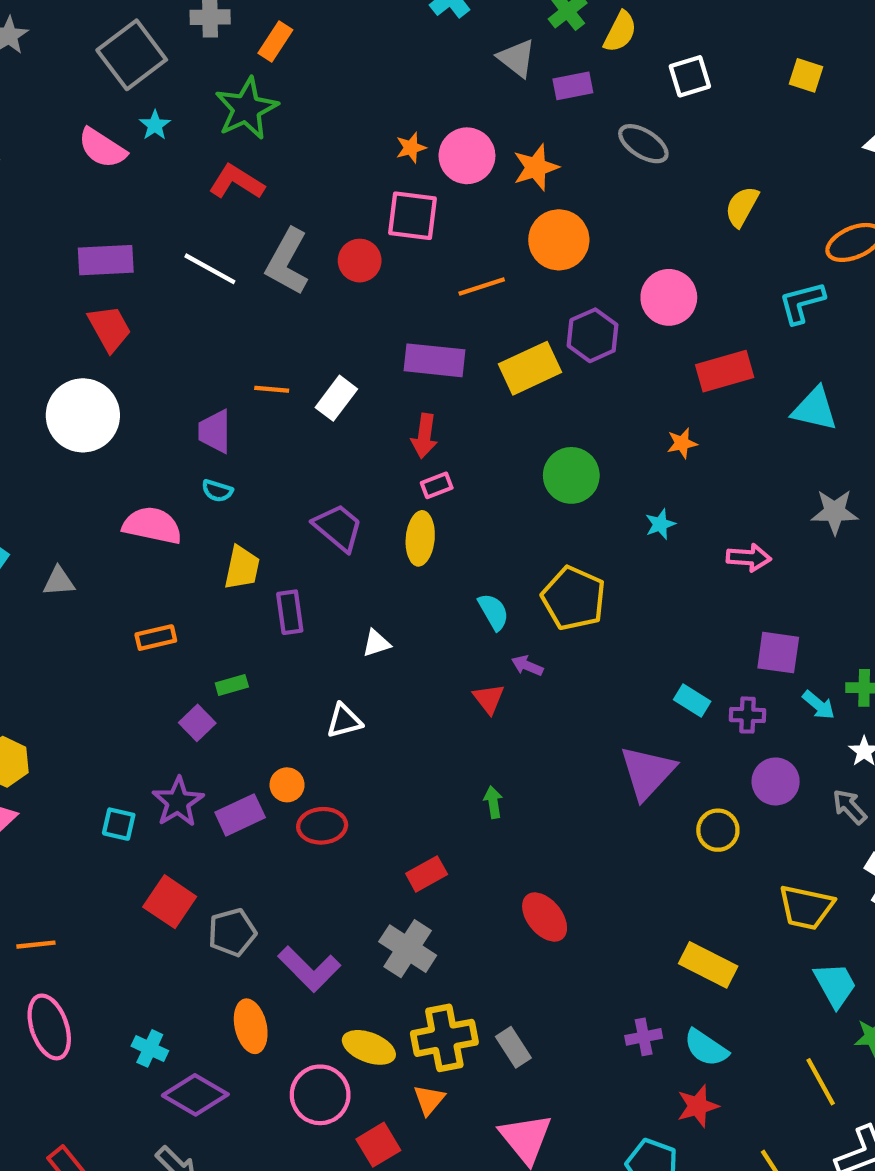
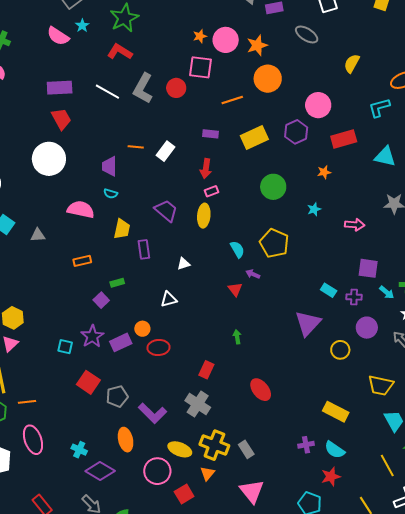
purple hexagon: (593, 335) -> (296, 132), moved
purple rectangle: (435, 360) -> (211, 134), size x0.6
red rectangle: (427, 874) -> (206, 370), turned -36
yellow cross: (444, 1038) -> (214, 445), turned 32

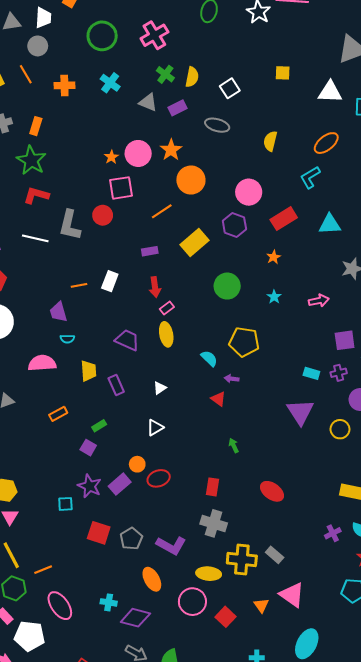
orange triangle: (207, 473) -> (261, 605), moved

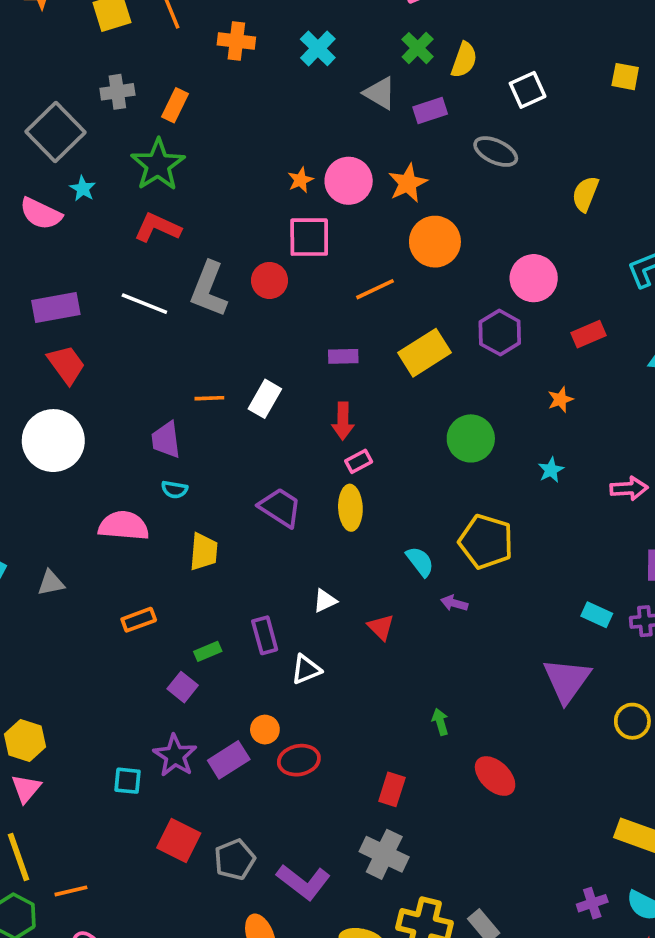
red rectangle: (284, 219) -> (589, 334), size x0.7
purple rectangle: (116, 385) -> (265, 635), moved
red triangle: (218, 399) -> (381, 627), moved
red ellipse: (272, 491) -> (495, 776), moved

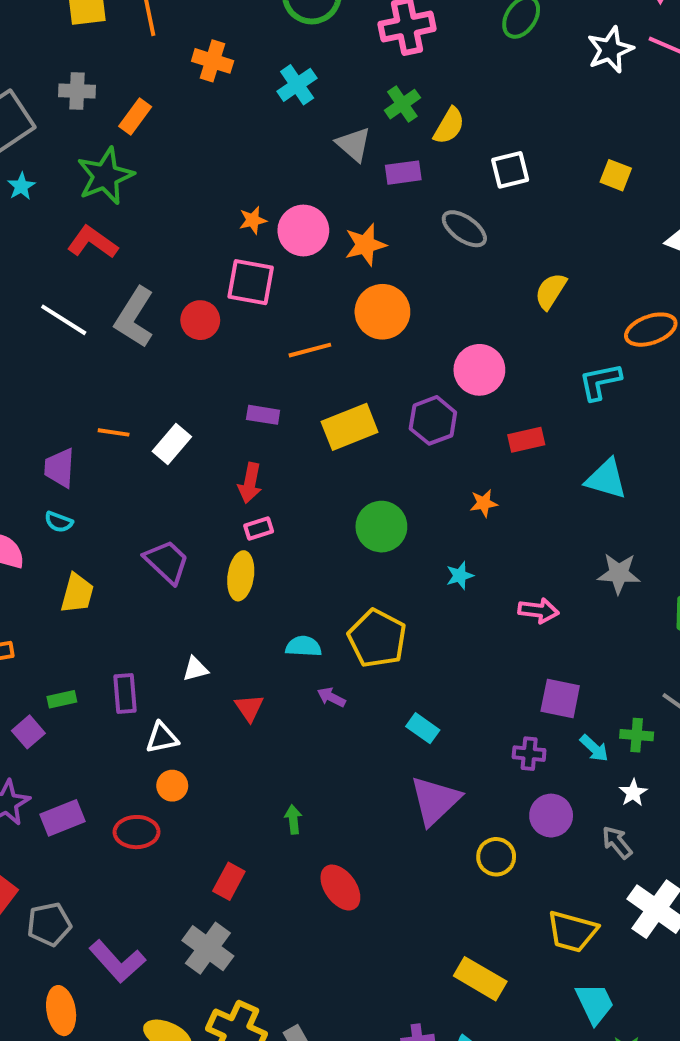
cyan semicircle: (420, 562) -> (304, 646), turned -60
cyan rectangle: (597, 615) -> (423, 728), moved
orange circle: (265, 730) -> (172, 786), moved

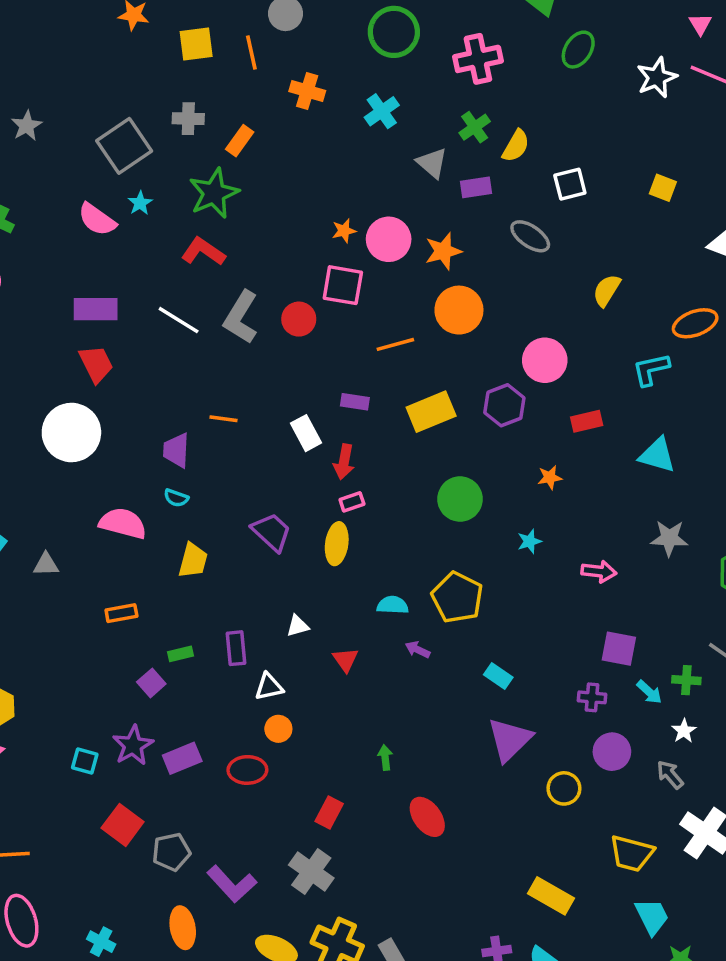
white rectangle: (172, 444) -> (306, 433), moved, turned -68

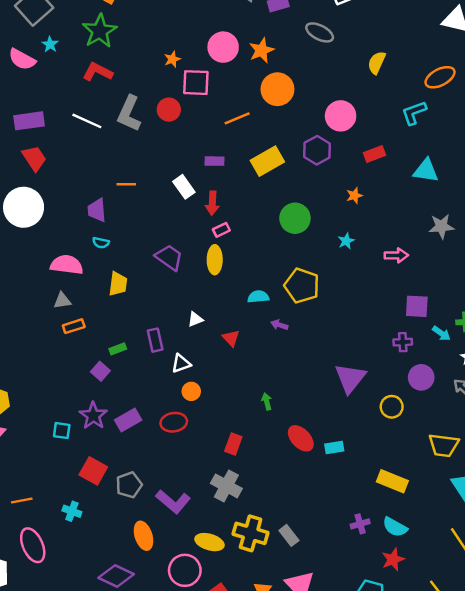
orange star: (344, 231) -> (172, 59), moved
gray triangle: (46, 564) -> (62, 301), moved
cyan rectangle: (498, 676) -> (334, 448), moved, turned -36
cyan cross: (101, 942) -> (72, 511), moved

